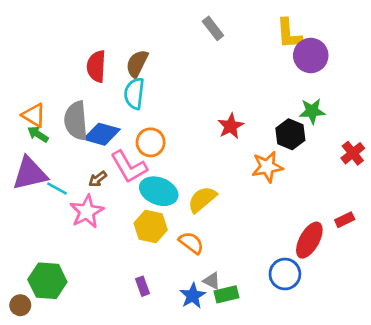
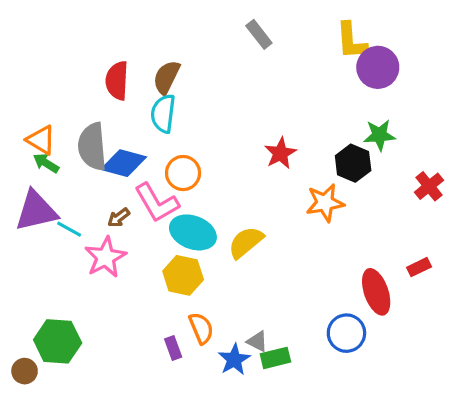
red ellipse: (309, 240) -> (376, 292), turned -48
orange semicircle: (191, 243) -> (201, 328), moved, turned 30

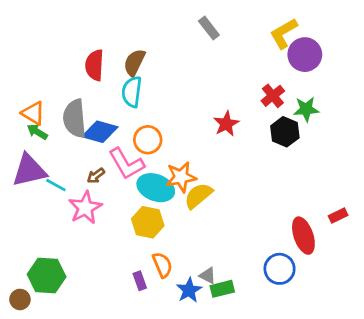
yellow L-shape: (351, 41) -> (284, 33), turned 64
red cross: (429, 186) -> (273, 96), moved
orange star: (325, 203) -> (181, 177), moved

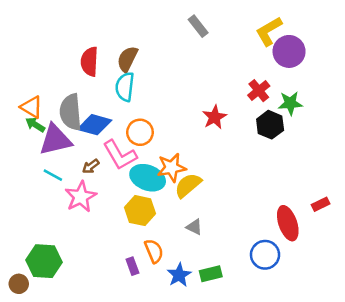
purple triangle: (29, 170) -> (55, 140), moved
gray triangle: (208, 276) -> (194, 227), moved

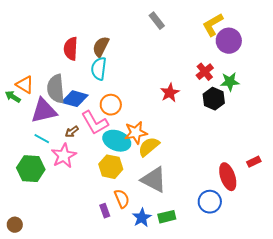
green arrow: (35, 125) -> (13, 97), moved
gray triangle: (194, 227) -> (154, 180), size x2.0
green hexagon: (44, 261) -> (31, 169), moved

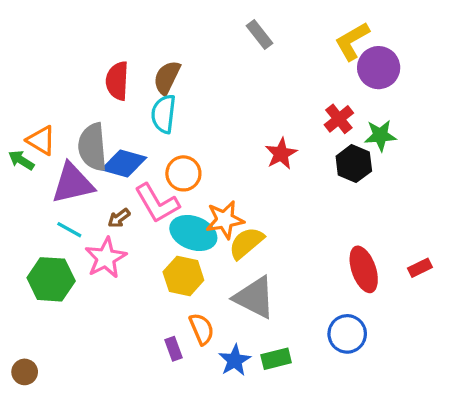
red ellipse: (228, 177) -> (364, 269), moved

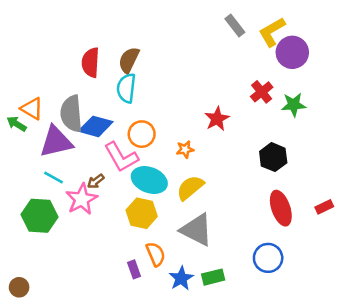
gray rectangle: (260, 35) -> (235, 26), moved
black hexagon: (354, 164) -> (273, 157), moved
brown arrow: (119, 218) -> (96, 181), moved
orange star: (225, 220) -> (185, 149), moved, size x0.6

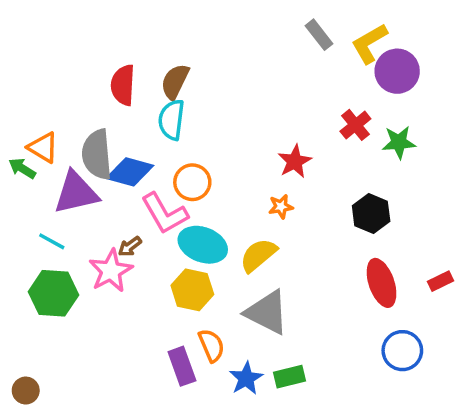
orange star: (185, 149) -> (281, 207), moved
cyan line: (54, 177) -> (52, 241), moved
blue circle: (268, 258) -> (402, 351), moved
purple rectangle: (134, 269) -> (182, 366), size x1.5

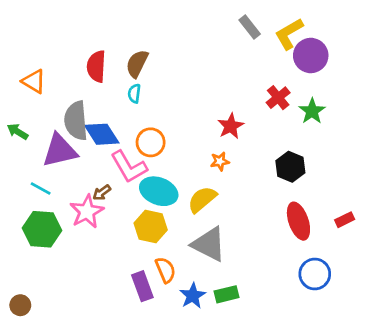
cyan semicircle: (171, 120) -> (134, 94), size x0.6
green star: (399, 142) -> (312, 111), turned -30
orange triangle: (43, 148) -> (34, 81), moved
blue diamond: (130, 172) -> (102, 134), turned 42

